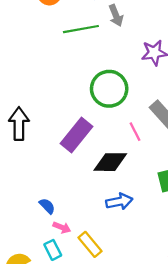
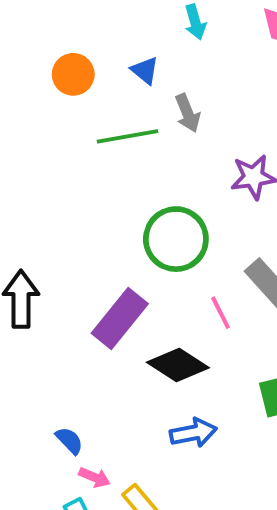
black diamond: (110, 162) -> (178, 365), turned 32

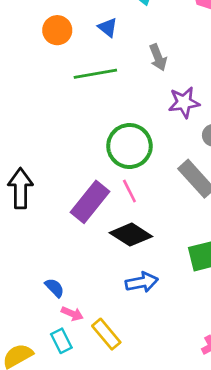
gray arrow: (188, 113) -> (158, 57), moved
pink line: (220, 313) -> (129, 191), moved

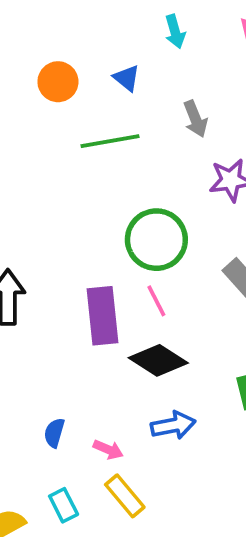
purple rectangle: (90, 202) -> (103, 316), turned -45
blue semicircle: (55, 288) -> (54, 433), turned -120
pink arrow: (72, 314) -> (108, 449), moved

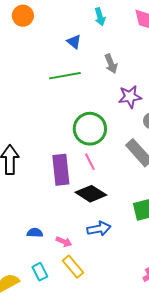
orange circle: (58, 82) -> (23, 16), moved
blue semicircle: (54, 433) -> (35, 233), turned 77

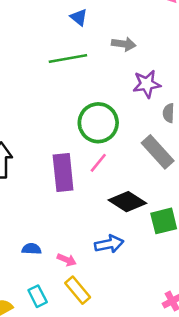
gray arrow: (111, 64) -> (124, 44), turned -60
pink line: (90, 162) -> (98, 163), turned 66
black diamond: (91, 194) -> (127, 202), moved

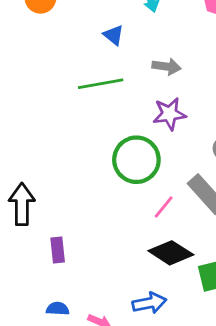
purple star: (147, 84) -> (169, 114), moved
pink line: (98, 163) -> (164, 207), moved
purple rectangle: (63, 172) -> (58, 250), moved, size x0.6

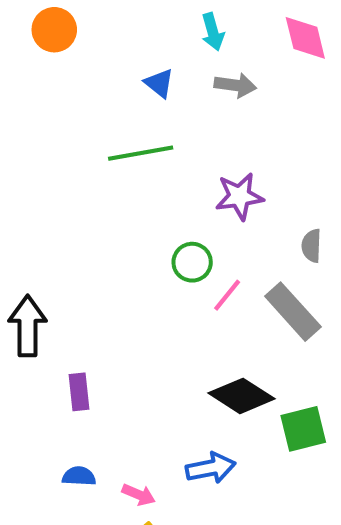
gray arrow: (167, 67) -> (235, 85), moved
green circle: (136, 160) -> (192, 262), size x0.6
pink line: (164, 207) -> (227, 295), moved

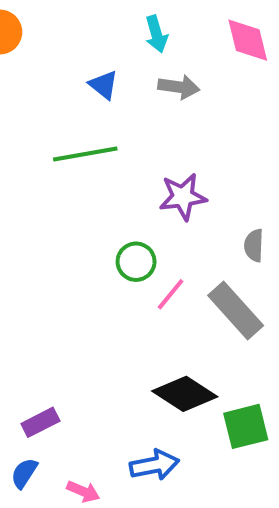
purple rectangle: (79, 392) -> (40, 422), moved, turned 69
blue semicircle: (79, 476) -> (24, 473), turned -60

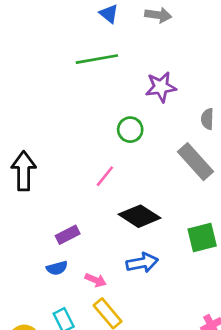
pink line: (171, 294) -> (105, 176), moved
black diamond: (185, 394) -> (140, 216), moved
blue semicircle: (24, 473) -> (57, 268), turned -138

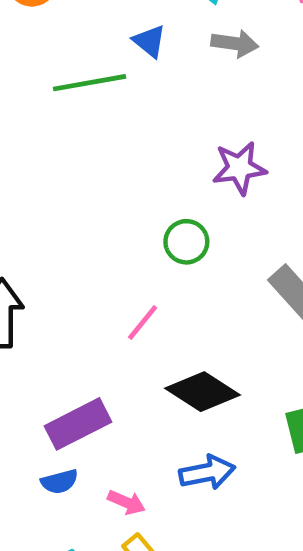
green line: (97, 59) -> (90, 83), moved
purple rectangle: (68, 235) -> (78, 424), size x1.5

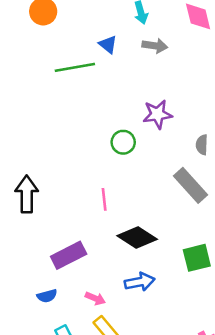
green circle: (186, 242) -> (123, 142), moved
pink line: (143, 322) -> (104, 199), turned -45
blue semicircle: (60, 482) -> (47, 296), moved

